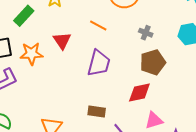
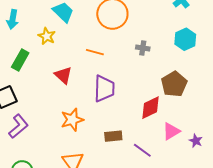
orange star: (31, 54) -> (72, 120), moved
brown pentagon: (153, 62) -> (174, 84), moved

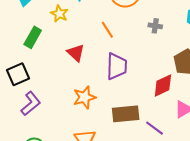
orange line: (95, 52) -> (107, 30), turned 42
brown rectangle: (113, 136) -> (126, 114), size x1.5

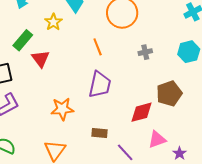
gray cross: (155, 26) -> (145, 52), turned -32
red triangle: (76, 53) -> (41, 59), moved
brown rectangle: (126, 114) -> (99, 133), size x0.6

